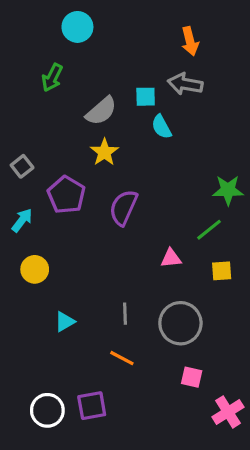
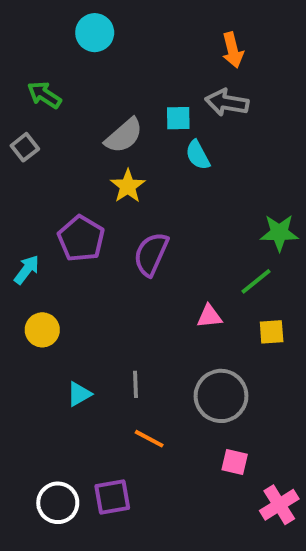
green arrow: (52, 78) -> (44, 95), moved, turned 96
gray square: (22, 166) -> (25, 147), moved
gray line: (125, 314) -> (136, 384), moved

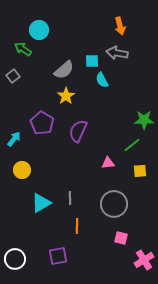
cyan circle: (95, 33) -> (39, 30), moved
cyan triangle: (79, 394) -> (41, 203), size x1.5
orange line: (149, 439) -> (77, 226), turned 63
white circle: (58, 503) -> (15, 259), moved

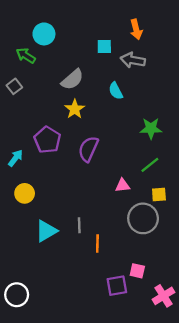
cyan square: (92, 61) -> (104, 46), moved
green star: (144, 120) -> (151, 128), moved
gray circle: (114, 204) -> (143, 218), moved
orange line: (77, 226) -> (97, 243), moved
purple square: (58, 256) -> (117, 286), moved

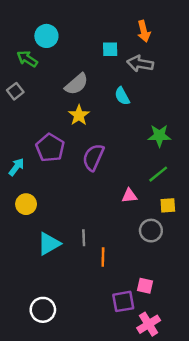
gray circle: (143, 218) -> (151, 231), size x0.7
white circle: (17, 295) -> (43, 310), moved
pink cross: (164, 296) -> (149, 324), moved

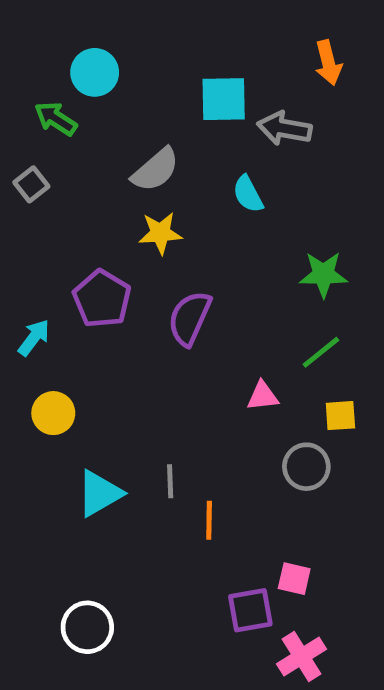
orange arrow: (144, 31) -> (328, 63), moved
cyan square: (110, 49) -> (224, 99), size x1.5
yellow star: (79, 115) -> (160, 233), turned 30

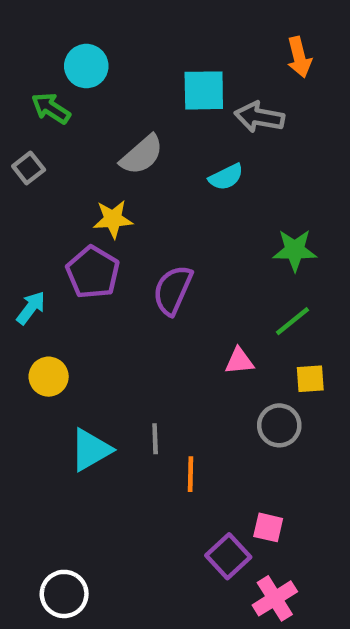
cyan semicircle: (248, 194) -> (226, 177), turned -88
yellow star: (160, 233) -> (113, 219), moved
purple square: (250, 610) -> (228, 556), turned -33
white circle: (87, 627) -> (64, 594), moved

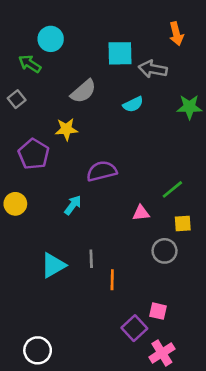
green star: (295, 250) -> (189, 107), moved
purple pentagon: (93, 272) -> (34, 154), moved
purple semicircle: (173, 290) -> (102, 171), turned 52
cyan arrow: (31, 308) -> (73, 205), moved
yellow circle: (49, 377) -> (15, 204), moved

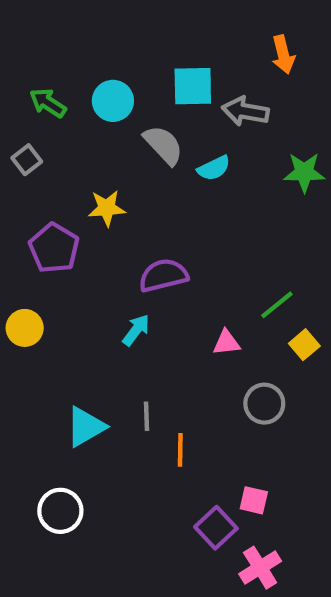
cyan circle: (51, 39) -> (113, 101), moved
gray semicircle: (83, 91) -> (163, 145), moved, turned -92
cyan arrow: (73, 205) -> (136, 330), moved
yellow square: (183, 223) -> (304, 345), moved, turned -36
white circle: (38, 350) -> (60, 511), moved

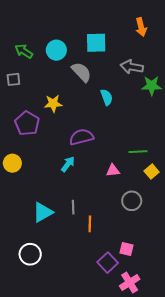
gray arrow: (245, 111) -> (132, 67), moved
gray square: (27, 160) -> (13, 79), turned 32
cyan semicircle: (214, 168) -> (107, 97), moved, turned -84
green line: (277, 305) -> (138, 152), turned 36

